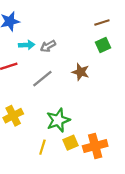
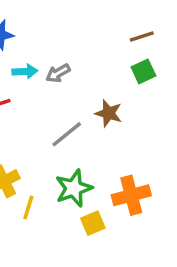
gray line: (42, 79) -> (67, 134), moved
orange cross: (95, 146) -> (131, 195), moved
yellow line: (42, 147) -> (28, 207), moved

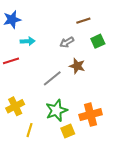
brown line: (142, 37) -> (83, 21), moved
gray arrow: (58, 73) -> (67, 42), moved
yellow line: (28, 207) -> (30, 130), moved

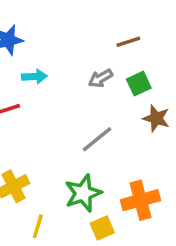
green square: (98, 41) -> (139, 84), moved
brown star: (77, 66) -> (156, 118), moved
gray line: (52, 78) -> (97, 139), moved

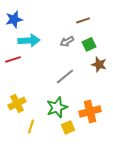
cyan arrow: (34, 77) -> (29, 40), size x1.5

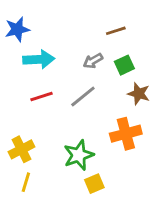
red line: (13, 59) -> (42, 96), moved
gray line: (65, 76) -> (83, 96), moved
orange cross: (90, 111) -> (126, 134), moved
yellow line: (31, 126) -> (26, 182), moved

